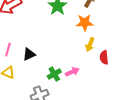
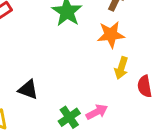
black triangle: (29, 54) -> (28, 89), turned 48

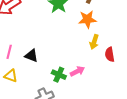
green cross: (69, 117) -> (59, 75), turned -32

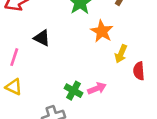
orange star: (87, 19) -> (102, 31), moved, turned 30
black triangle: (31, 56) -> (42, 38), moved

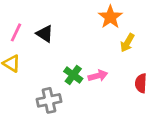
black triangle: (42, 38) -> (45, 34), moved
red semicircle: (139, 71) -> (141, 83), moved

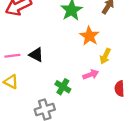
pink line: (16, 32) -> (12, 56), turned 63
pink arrow: (98, 76) -> (91, 75), moved

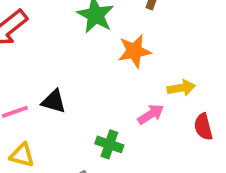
orange star: (89, 36) -> (134, 51), turned -30
yellow arrow: (105, 56) -> (181, 88), moved, turned -112

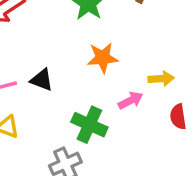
orange star: (134, 51) -> (103, 58), moved
green cross: (109, 144) -> (89, 125), size x1.4

